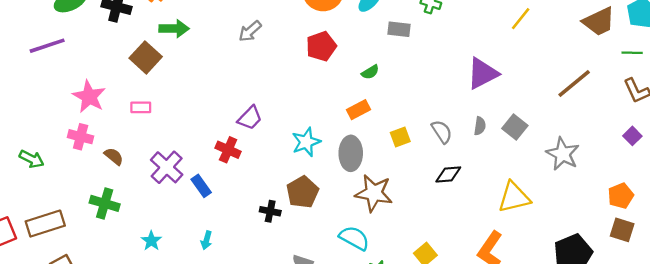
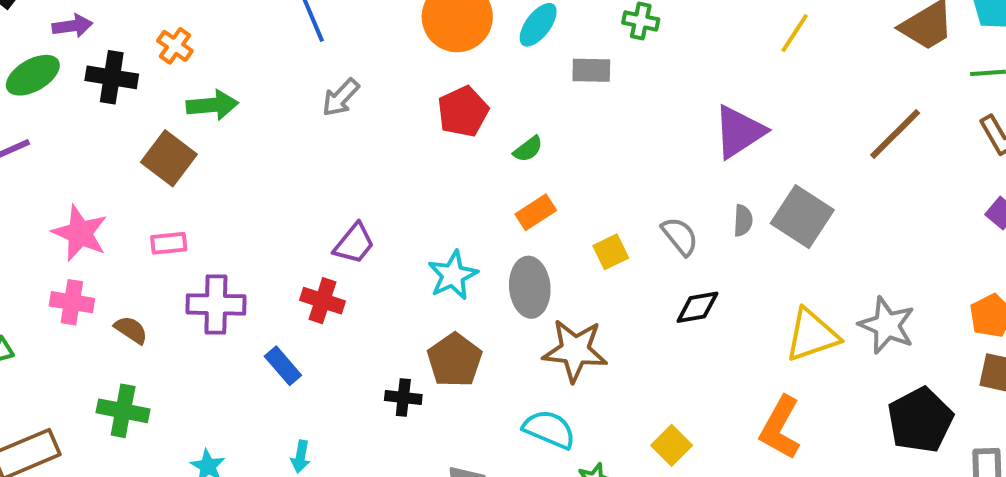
green semicircle: (370, 72) -> (528, 149), moved
gray square: (515, 127) -> (802, 217), size x1.4
gray star: (563, 154) -> (887, 325), moved
purple cross: (167, 167) -> (216, 304), moved, turned -36

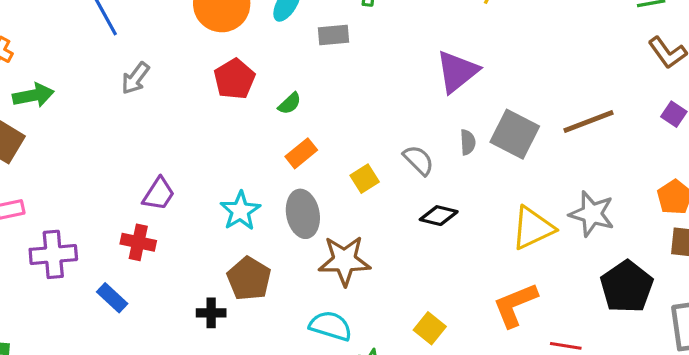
brown line: (895, 134) -> (589, 122), moved, turned 30
black diamond: (697, 307) -> (439, 216), turned 30
orange L-shape: (780, 428) -> (515, 305), turned 45

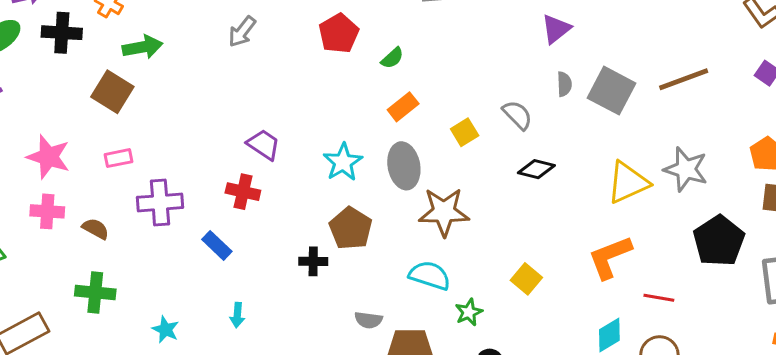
purple triangle: (457, 72) -> (556, 29), size x0.7
gray semicircle: (468, 142) -> (564, 84), moved
purple trapezoid: (159, 194) -> (264, 145), turned -90

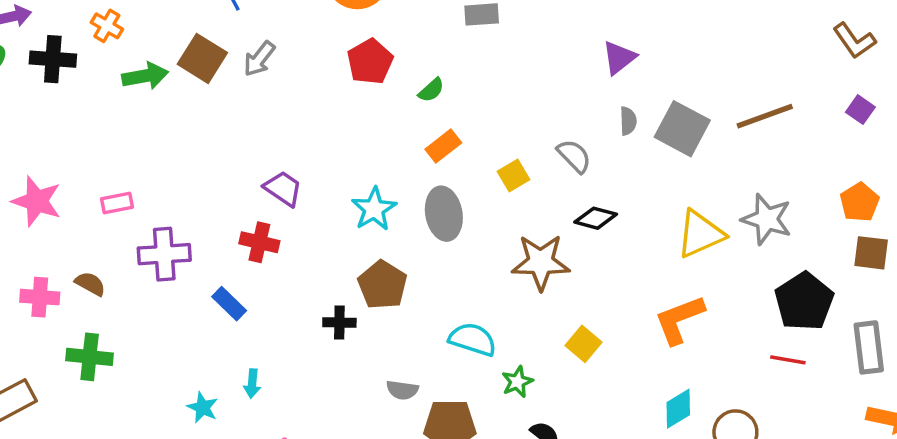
brown square: (112, 92) -> (202, 58), moved
pink cross: (47, 211) -> (40, 297), moved
brown star: (444, 212) -> (541, 262), moved
red line: (659, 298) -> (788, 360), moved
cyan star: (166, 330) -> (203, 407), moved

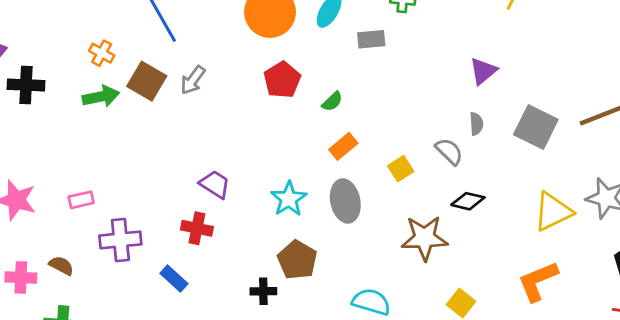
orange cross: (107, 26) -> (102, 53), moved
gray semicircle: (628, 121) -> (476, 124), moved

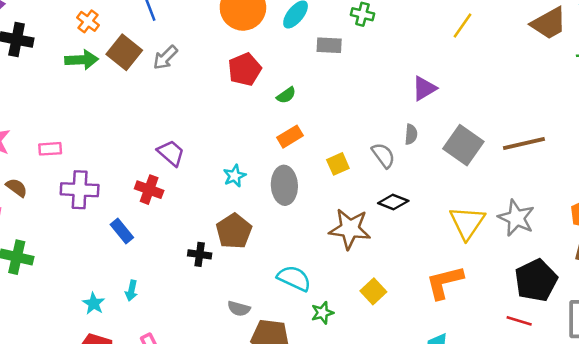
cyan star: (289, 199) -> (235, 176), size x0.7
yellow triangle: (553, 212) -> (467, 223), turned -39
brown semicircle: (61, 266) -> (17, 188), moved

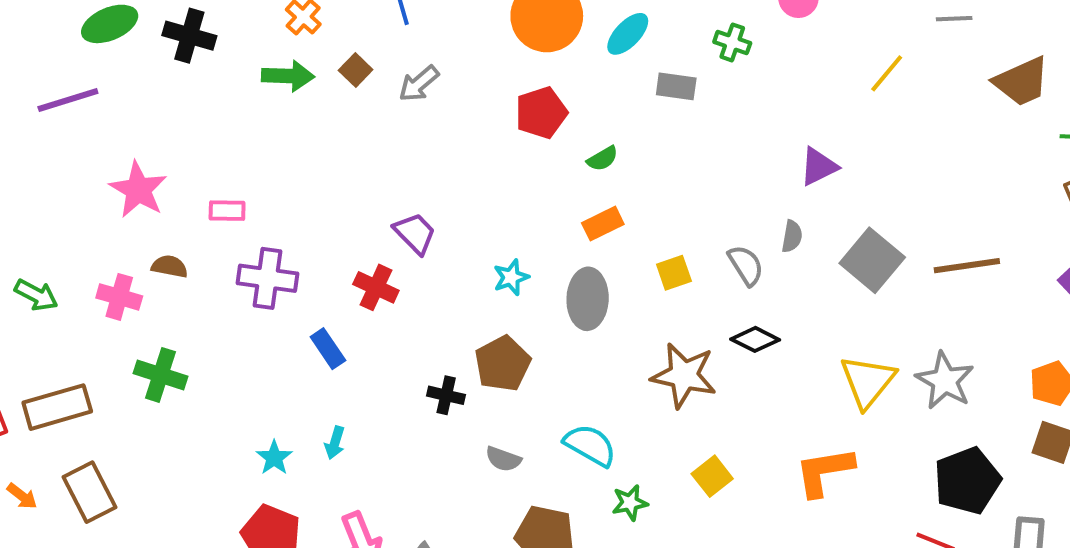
brown square: (124, 52) -> (356, 70), size x0.6
brown semicircle: (17, 188) -> (170, 266), turned -30
gray semicircle: (239, 309) -> (503, 459), moved

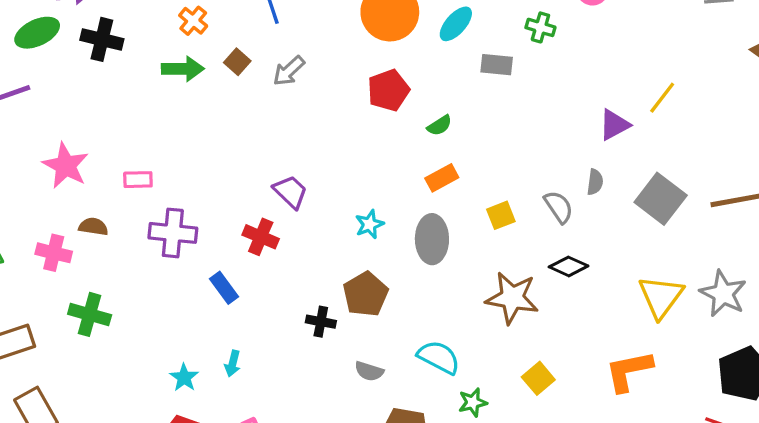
yellow line: (887, 73) -> (662, 98), moved

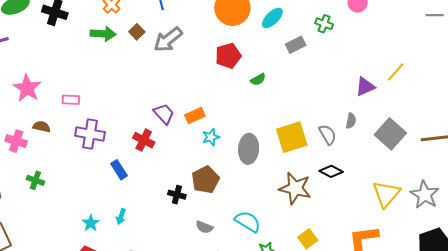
gray rectangle: (497, 65) -> (296, 45), turned -36
gray arrow: (289, 71) -> (168, 40), size x1.4
orange rectangle: (442, 178) -> (195, 115), moved
yellow square: (501, 215) -> (292, 137), size x1.8
green cross: (90, 314) -> (35, 180), size x0.7

